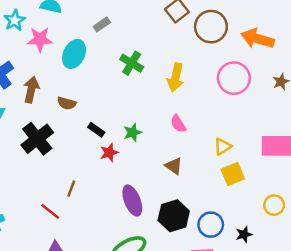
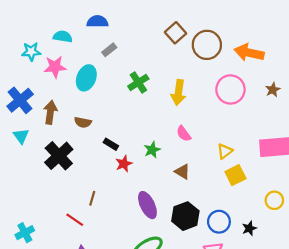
cyan star: (15, 20) -> (31, 52), turned 30
green cross: (132, 63) -> (138, 82), turned 30
green star: (133, 132) -> (152, 150), moved

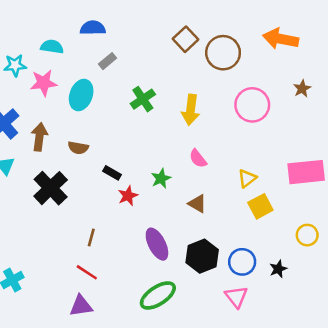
orange arrow: (249, 53) -> (281, 39), moved
brown star: (273, 90) -> (302, 89), moved
red line: (75, 220) -> (87, 272), moved

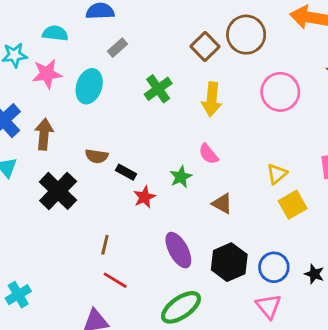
brown square: (186, 39) -> (205, 47), moved
brown semicircle: (78, 148) -> (97, 156), moved
pink semicircle: (198, 159) -> (208, 154), moved
black star: (278, 269) -> (314, 274), turned -30
red line: (87, 272) -> (115, 280), moved

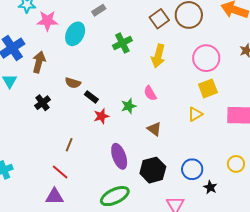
black cross: (58, 191) -> (42, 103), size x0.6
yellow square: (293, 205) -> (208, 88), moved
blue circle: (274, 267) -> (192, 169), moved
red line: (115, 280) -> (60, 172), moved

